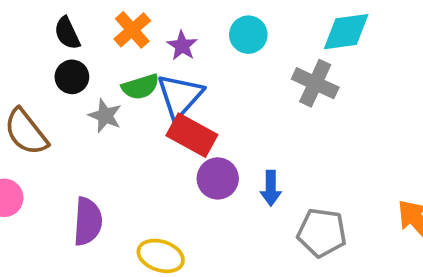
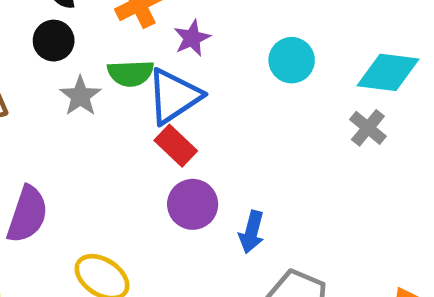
cyan circle: (248, 35) -> (292, 60), moved
gray cross: (315, 83) -> (368, 128), moved, size x0.7
red rectangle: (192, 135) -> (176, 146), size x0.7

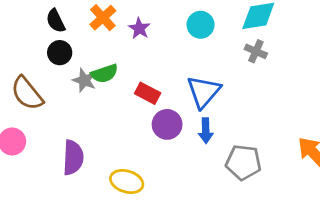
green semicircle: (131, 73) -> (104, 74), moved
blue triangle: (174, 96) -> (204, 92), moved

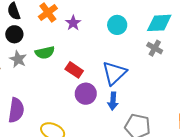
gray star: (84, 80) -> (18, 59), moved

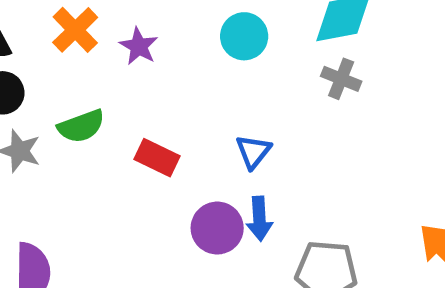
blue triangle: (114, 73) -> (253, 152), size x0.6
purple circle: (86, 94) -> (217, 228), moved

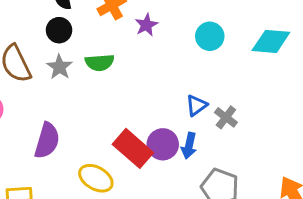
gray cross: (341, 79) -> (226, 117), moved
red rectangle: (157, 158) -> (133, 148), moved, size x1.5

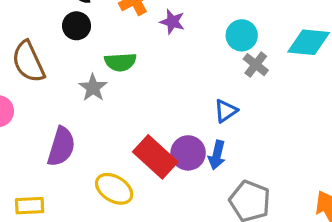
purple star: (146, 25) -> (172, 22), turned -30
gray star: (59, 67) -> (93, 88), moved
gray cross: (226, 117) -> (256, 65), moved

